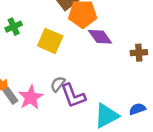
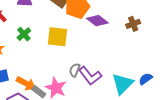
blue semicircle: (137, 109) -> (146, 79), moved

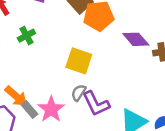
purple diamond: (97, 21) -> (136, 39), moved
yellow square: (58, 37) -> (79, 61), moved

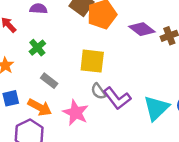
gray semicircle: (79, 93) -> (98, 91), turned -56
gray rectangle: (29, 110) -> (49, 81), moved

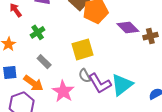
yellow square: (92, 61) -> (83, 49), turned -30
cyan triangle: (156, 108) -> (122, 85), moved

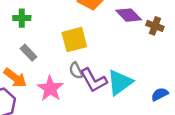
green cross: (38, 32) -> (22, 18), turned 32
brown cross: (150, 36) -> (155, 26), turned 32

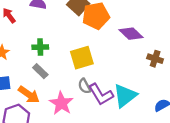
green cross: (22, 18) -> (40, 47), moved
brown cross: (155, 26) -> (155, 59), moved

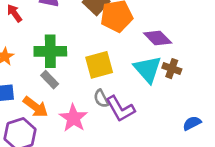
green cross: (40, 47) -> (50, 51), size x1.6
brown cross: (155, 59) -> (172, 69), moved
cyan triangle: (125, 96) -> (148, 69), moved, turned -35

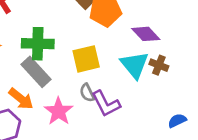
gray rectangle: (50, 80) -> (36, 72), size x1.6

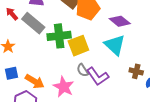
green cross: (38, 44) -> (59, 36), moved
brown cross: (159, 65) -> (136, 71), moved
gray rectangle: (36, 72) -> (33, 23), moved

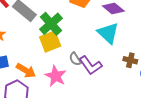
green cross: (59, 36) -> (51, 24), turned -35
yellow square: (78, 46) -> (50, 41), moved

